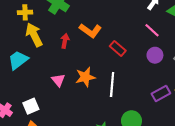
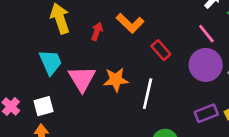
purple circle: (155, 55) -> (206, 65), size x1.6
cyan trapezoid: (18, 60) -> (50, 62), moved, turned 95
pink triangle: (58, 80) -> (82, 79), size x1.6

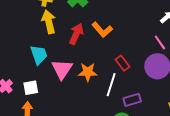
red arrow: (97, 31) -> (76, 34), size x1.5
red rectangle: (161, 50) -> (122, 63), moved
purple rectangle: (206, 113) -> (132, 100), moved

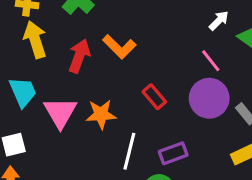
white line: (111, 85) -> (129, 151), moved

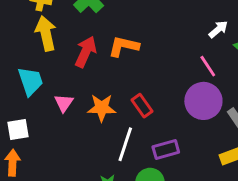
orange L-shape: (119, 47) -> (124, 46), turned 144
red rectangle: (154, 97) -> (142, 106), moved
pink triangle: (60, 112) -> (64, 103), size x0.6

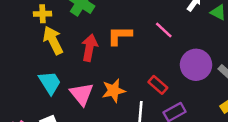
pink line: (208, 66) -> (164, 30), moved
pink triangle: (64, 103) -> (82, 94), size x1.5
red rectangle: (142, 106) -> (158, 85), moved

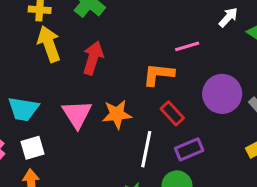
pink line: (164, 30) -> (187, 46), turned -66
orange L-shape: (120, 36) -> (158, 74), moved
cyan trapezoid: (50, 83) -> (23, 109), moved, turned 125

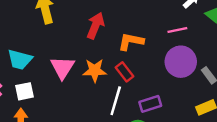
pink line: (187, 46) -> (177, 30), moved
red arrow: (93, 58) -> (95, 26), moved
red rectangle: (172, 113) -> (124, 72), moved

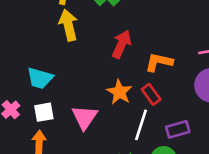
pink triangle: (63, 68) -> (85, 117), moved
orange star: (95, 70) -> (119, 92), turned 30

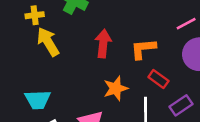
orange star: (119, 92) -> (116, 88), turned -30
red rectangle: (151, 94) -> (158, 79), moved

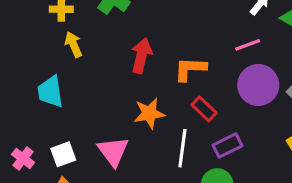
yellow arrow: (48, 42) -> (73, 44), size x0.7
cyan trapezoid: (38, 100) -> (50, 92), moved, turned 76

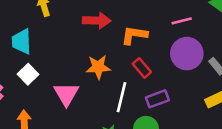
red arrow: (141, 56) -> (97, 21), turned 72
white square: (63, 154) -> (28, 74), moved, turned -30

